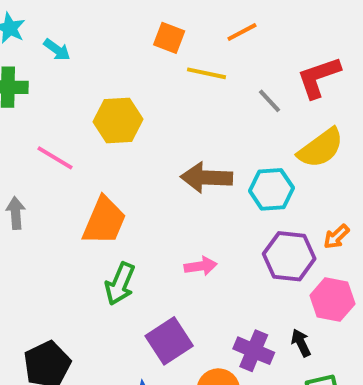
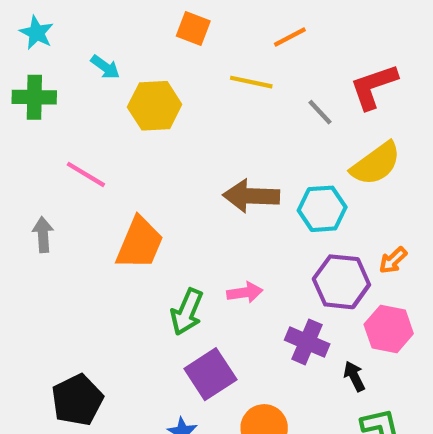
orange square: (169, 38) -> (193, 28), moved
cyan arrow: (57, 50) -> (105, 67), moved
yellow hexagon: (118, 121) -> (155, 106), moved
green arrow: (120, 284) -> (187, 312), moved
purple cross: (254, 351) -> (307, 342), moved

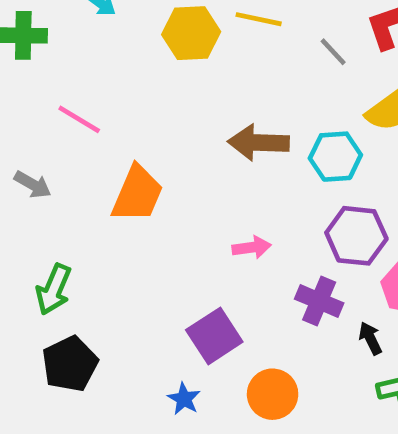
yellow hexagon: (155, 106) -> (191, 33), moved
gray arrow: (43, 235) -> (33, 185), turned 124
green arrow: (187, 312) -> (54, 289), moved

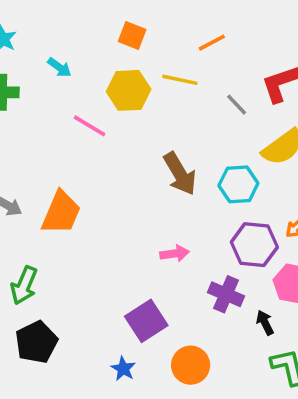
pink line: (79, 119) -> (90, 126), moved
brown arrow: (259, 143) -> (180, 174), turned -123
orange trapezoid: (137, 194) -> (61, 213), moved

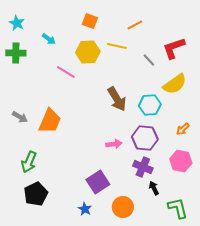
purple hexagon: (254, 245) -> (145, 138), moved
black arrow: (265, 323) -> (154, 188), moved

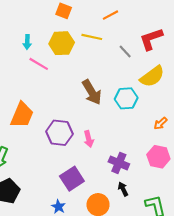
cyan arrow: (49, 39) -> (27, 42), moved, turned 56
purple hexagon: (145, 138) -> (59, 133), moved
pink arrow: (114, 144) -> (89, 139), turned 84
black arrow: (154, 188) -> (123, 189), moved

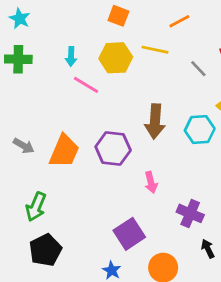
brown arrow: (92, 92) -> (155, 121), turned 35
purple hexagon: (59, 133) -> (113, 149), moved
black arrow: (123, 189) -> (208, 249), moved

